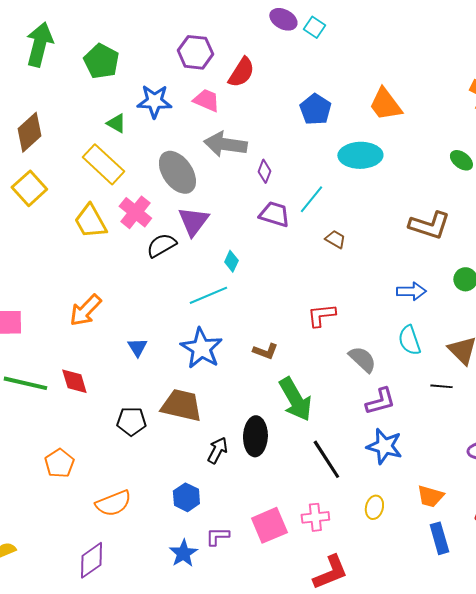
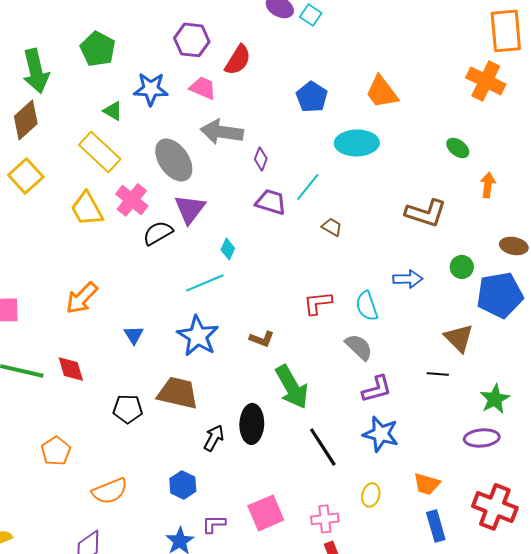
green arrow: (39, 44) -> (36, 71), moved, turned 153
cyan semicircle: (409, 340) -> (367, 306), moved
pink cross: (315, 517) -> (325, 519), moved

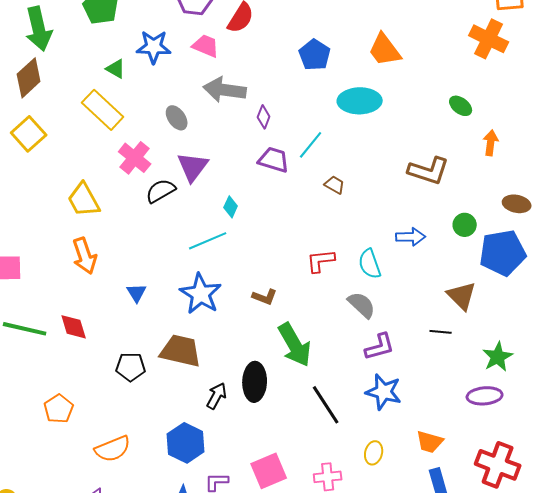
gray ellipse: (174, 160) -> (177, 118), size x0.6
yellow trapezoid: (87, 209) -> (84, 200), moved
orange arrow: (82, 298) -> (85, 256), turned -63
blue hexagon: (183, 485) -> (186, 443), size x1.4

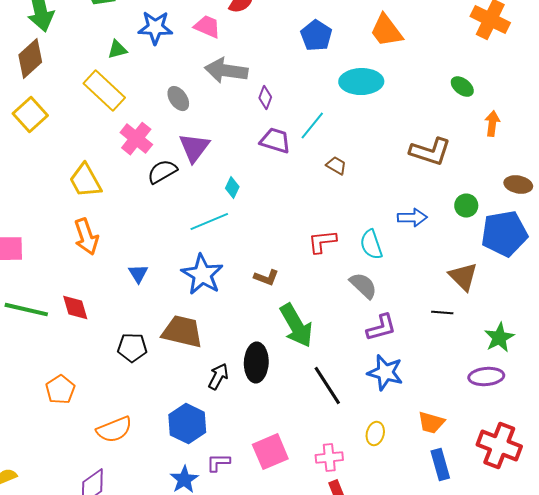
green triangle: (116, 69) -> (117, 50), turned -45

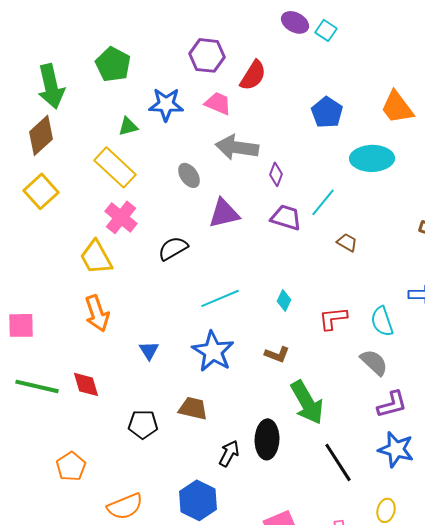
pink cross: (136, 139) -> (121, 217), moved
purple triangle: (194, 148) -> (224, 213), moved, turned 40
cyan diamond: (232, 188) -> (284, 300), moved
brown trapezoid: (182, 332) -> (193, 408), size x0.7

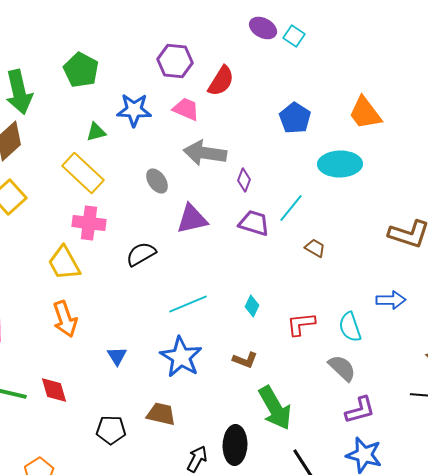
pink cross: (121, 217) -> (89, 223), turned -32

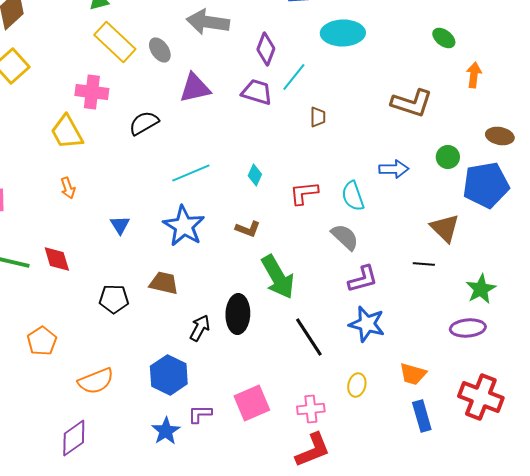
yellow rectangle: (83, 173) -> (115, 42), moved
purple diamond: (244, 180) -> (266, 49), moved, size x1.4
brown trapezoid: (315, 248) -> (318, 117), turned 60
orange arrow: (65, 319) -> (68, 188), size x0.6

